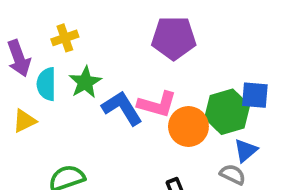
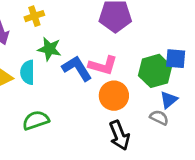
green star: (85, 82) -> (49, 49), turned -30
cyan semicircle: (46, 84) -> (28, 72), moved
orange circle: (188, 126) -> (114, 96), moved

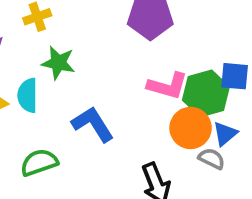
pink L-shape: (103, 65) -> (168, 86), moved
blue L-shape: (77, 68) -> (93, 124), moved
orange circle: (114, 96) -> (191, 128), moved

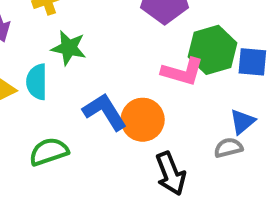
green hexagon: (206, 93) -> (212, 50), moved
orange circle: (191, 128) -> (143, 120), moved
gray semicircle: (212, 159) -> (228, 148), turned -40

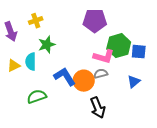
green star: (69, 48) -> (47, 45), turned -30
gray semicircle: (228, 148) -> (101, 74), moved

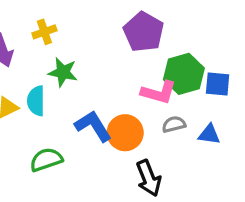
purple pentagon: (95, 21) -> (144, 32), turned 30
green star: (47, 45) -> (63, 72), turned 30
gray semicircle: (101, 74) -> (174, 124), moved
blue triangle: (134, 82) -> (209, 134), turned 48

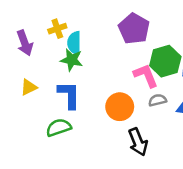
pink L-shape: (159, 92) -> (146, 75), turned -128
cyan semicircle: (36, 101) -> (74, 43), moved
blue L-shape: (93, 126) -> (69, 95), moved, turned 32

